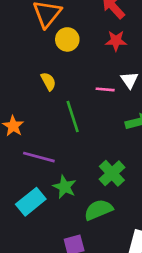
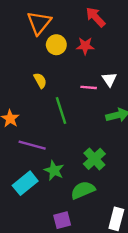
red star: (116, 41) -> (85, 46), moved

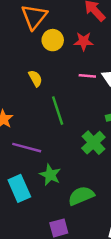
pink line: (89, 87) -> (87, 76), moved
green cross: (94, 159) -> (93, 143), moved
cyan rectangle: (25, 183) -> (19, 188), turned -75

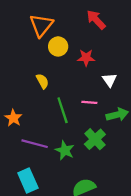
red star: (84, 41) -> (86, 58), moved
pink line: (87, 76) -> (89, 102), moved
green star: (50, 175) -> (65, 150), moved

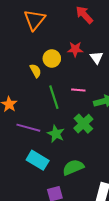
yellow circle: (58, 46) -> (52, 58), moved
white triangle: (109, 80) -> (97, 57), moved
cyan rectangle: (28, 181) -> (38, 160), moved, turned -35

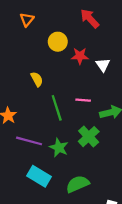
orange triangle: (35, 20) -> (27, 20), moved, size x0.6
yellow circle: (52, 58) -> (58, 42), moved

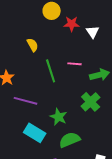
green cross: (89, 137) -> (91, 102), moved
green star: (59, 148) -> (59, 117), moved

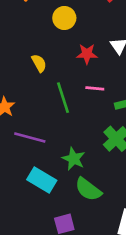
red star: (72, 24) -> (87, 54), moved
green semicircle: (70, 140) -> (88, 189), turned -120

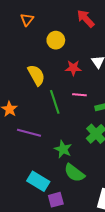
yellow semicircle: (39, 63) -> (36, 75), size x1.5
cyan rectangle: (42, 180) -> (38, 181), moved

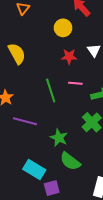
yellow circle: (56, 40) -> (63, 28), moved
yellow semicircle: (36, 75) -> (17, 54), moved

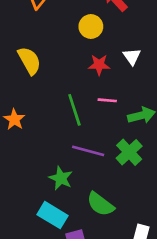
purple line: (25, 121) -> (88, 151), moved
green star: (59, 138) -> (61, 178), moved

